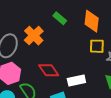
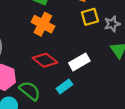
orange cross: (34, 36) -> (43, 24), moved

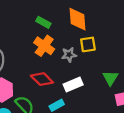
gray star: (112, 24) -> (69, 55), moved

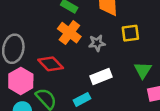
yellow square: (88, 44) -> (130, 33), moved
red diamond: (42, 79) -> (51, 64), moved

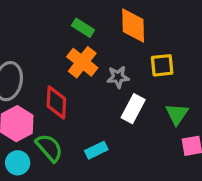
red diamond: (51, 64) -> (56, 102), turned 45
white rectangle: (101, 77) -> (133, 109), moved, turned -42

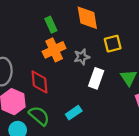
green rectangle: (83, 28) -> (51, 25), turned 42
orange cross: (82, 62) -> (54, 50), turned 35

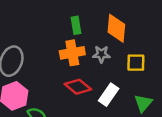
gray star: (82, 57) -> (101, 54), moved
red diamond: (40, 82) -> (78, 87), moved, turned -60

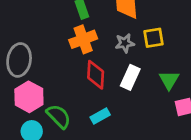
gray star: (101, 54) -> (125, 43), moved
red diamond: (78, 87) -> (96, 75), turned 64

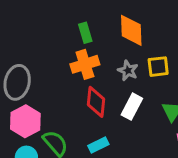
gray star: (125, 43) -> (128, 71), turned 30

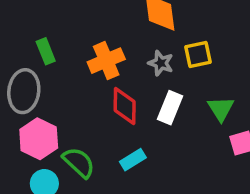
green rectangle: (85, 33) -> (46, 51), moved

